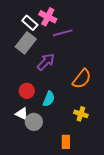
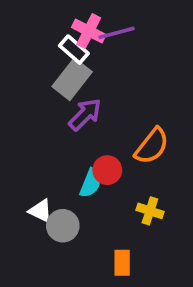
white rectangle: (30, 23) -> (74, 50), moved
purple line: (63, 33) -> (117, 33), moved
gray rectangle: (26, 43) -> (72, 79), moved
red circle: (27, 91) -> (107, 170), moved

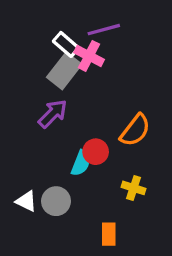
pink cross: (89, 31) -> (89, 56), moved
purple arrow: (85, 114) -> (53, 114), moved
white triangle: (41, 211) -> (26, 201), moved

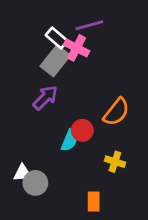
white triangle: (26, 201) -> (23, 173), turned -30
gray circle: (56, 201) -> (35, 183), moved

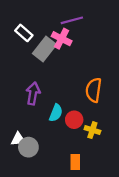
white rectangle: (57, 38) -> (24, 33), moved
purple arrow: (45, 98) -> (33, 93), moved, turned -35
orange semicircle: (116, 112) -> (94, 90), turned 150
red circle: (82, 130) -> (74, 120), moved

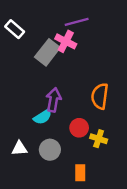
white rectangle: (24, 33) -> (15, 29), moved
purple arrow: (33, 93) -> (54, 100), moved
cyan semicircle: (56, 113) -> (43, 117), moved, turned 36
gray circle: (28, 147) -> (50, 150), moved

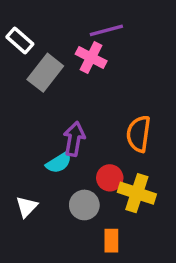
gray rectangle: (47, 52) -> (45, 73), moved
yellow cross: (99, 139) -> (137, 193), size x1.5
white triangle: (19, 148) -> (27, 207), turned -42
gray circle: (50, 150) -> (84, 205), moved

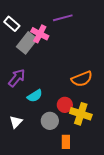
pink cross: (91, 57) -> (40, 34), moved
orange semicircle: (139, 134) -> (82, 79), turned -120
purple arrow: (74, 139) -> (17, 78), moved, turned 30

